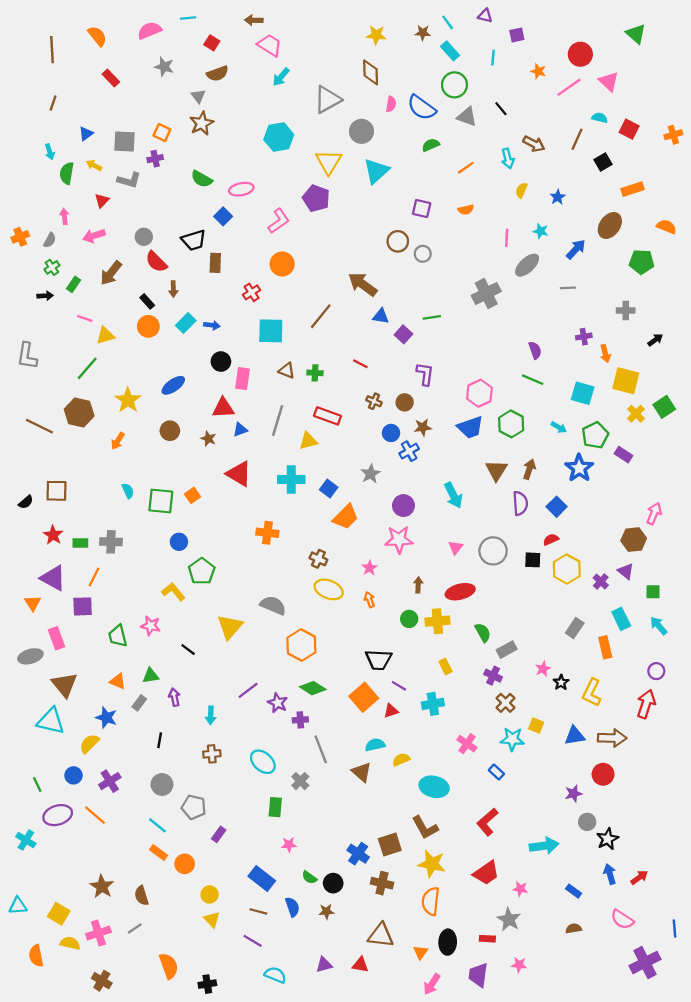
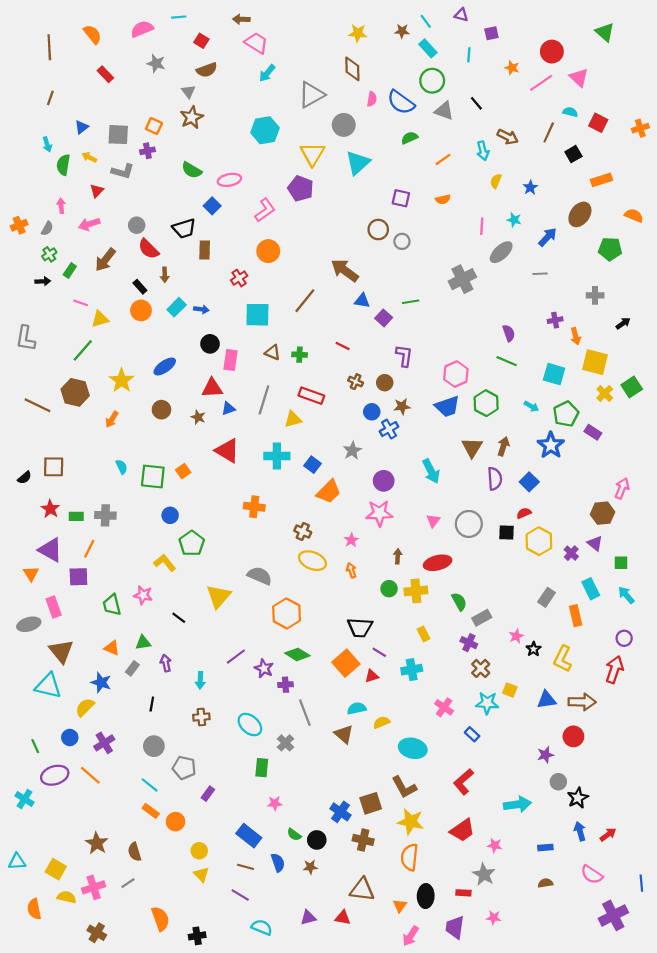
blue rectangle: (574, 891) -> (545, 848), turned -40

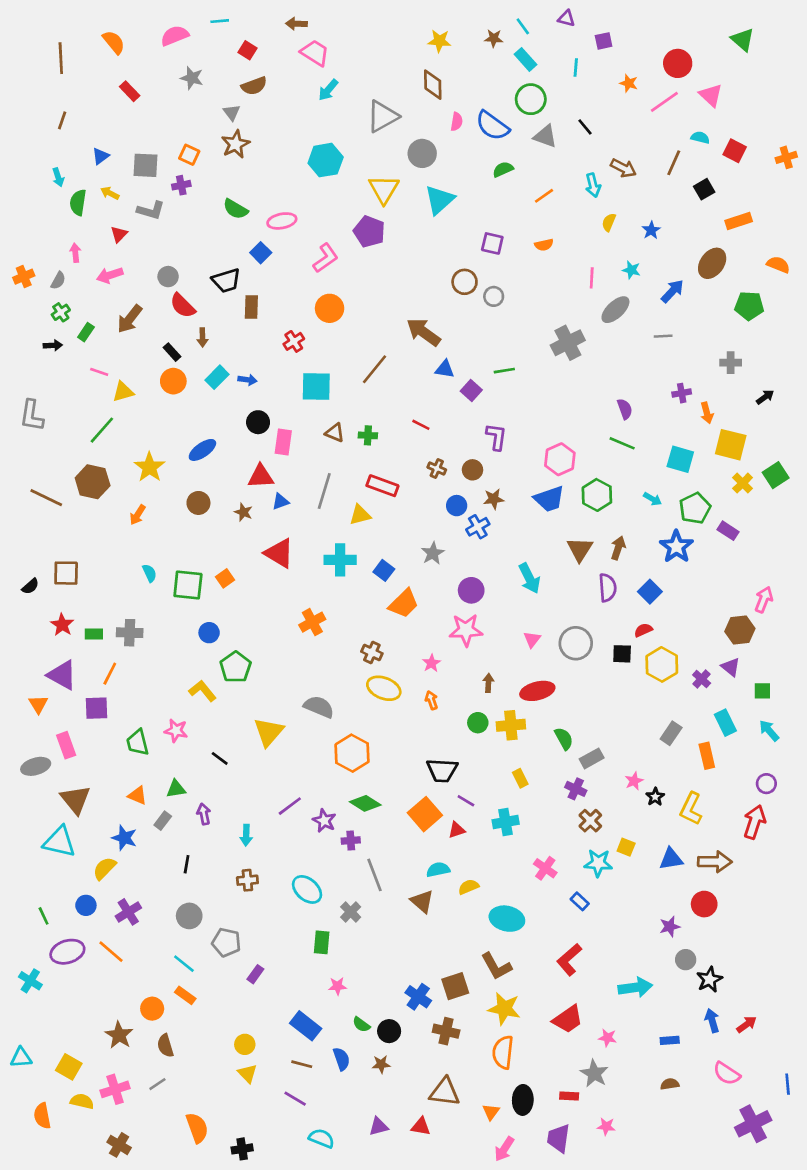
orange cross: (254, 507) -> (312, 622), turned -36
orange circle: (175, 822) -> (152, 1009), moved

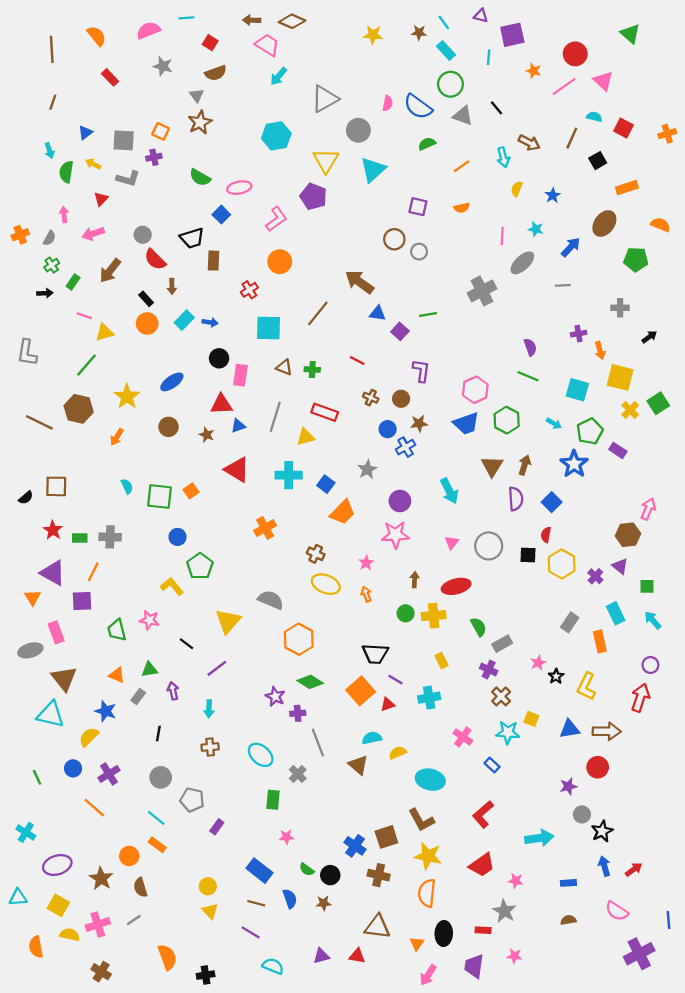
purple square: (604, 41) -> (512, 35), size x1.6
brown diamond: (433, 85) -> (292, 21), moved, turned -65
red semicircle: (643, 630) -> (546, 535), turned -56
purple line: (290, 806) -> (217, 668), moved
purple ellipse: (67, 952) -> (57, 865), moved

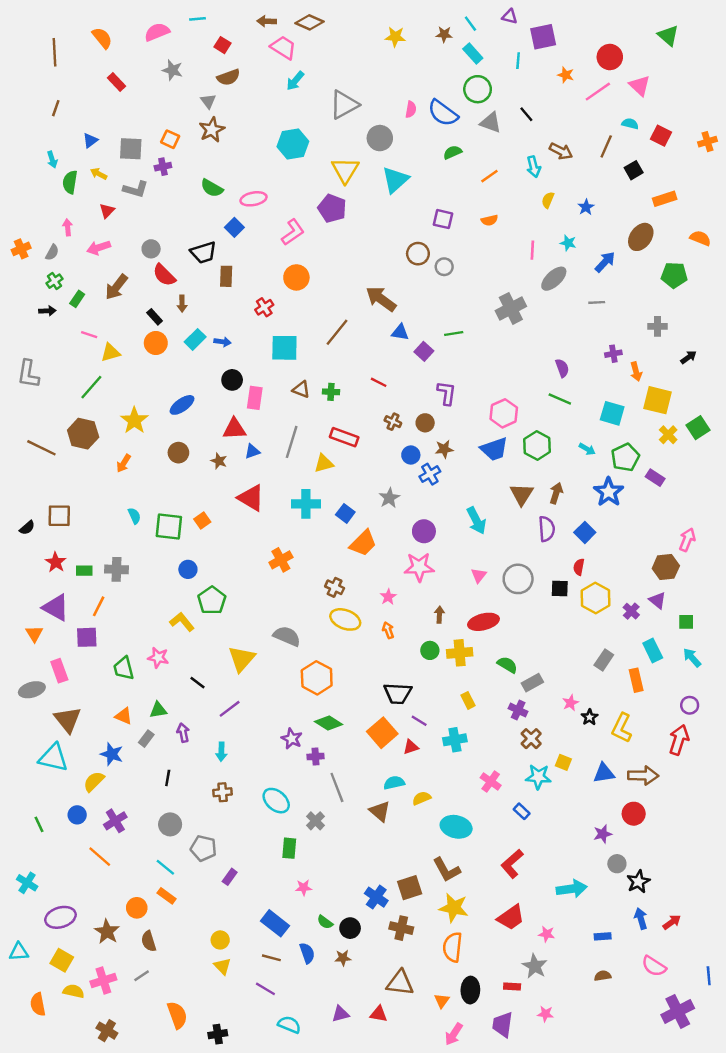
green semicircle: (479, 627) -> (507, 665), turned -30

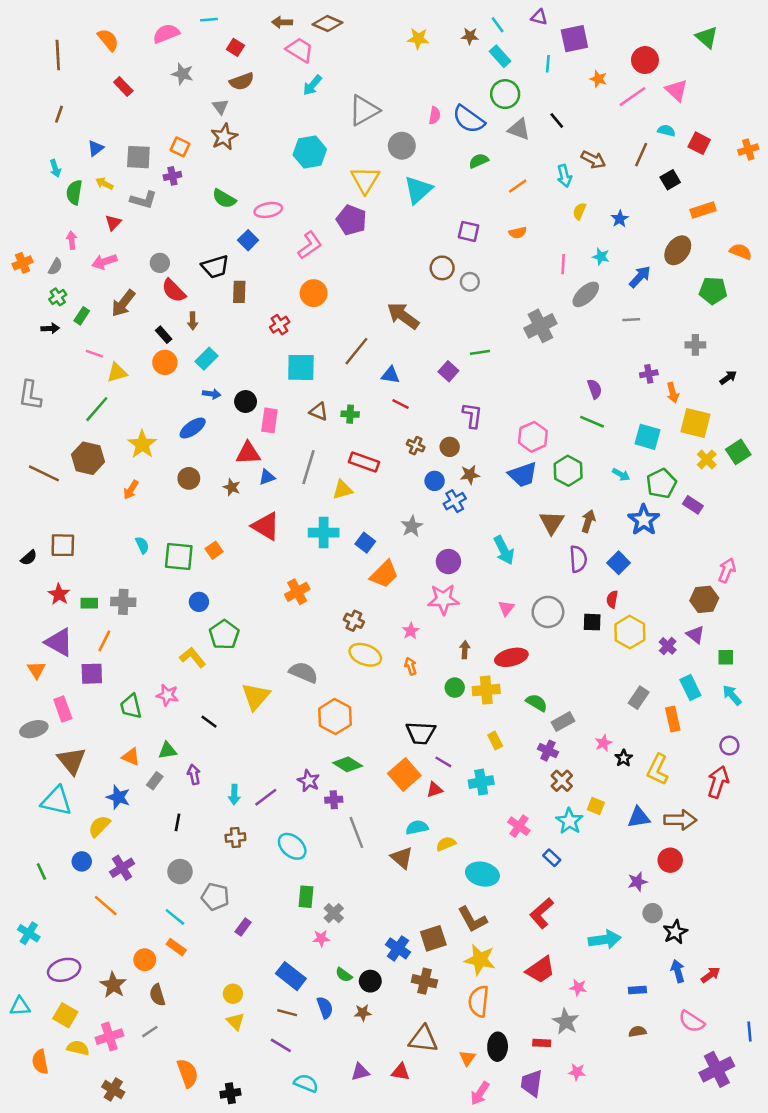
blue triangle: (400, 332) -> (390, 375), moved
blue arrow: (223, 342) -> (212, 394), moved
purple line: (230, 709) -> (266, 797), moved
cyan star: (538, 777) -> (569, 821), turned 30
gray cross: (315, 821) -> (334, 913), moved

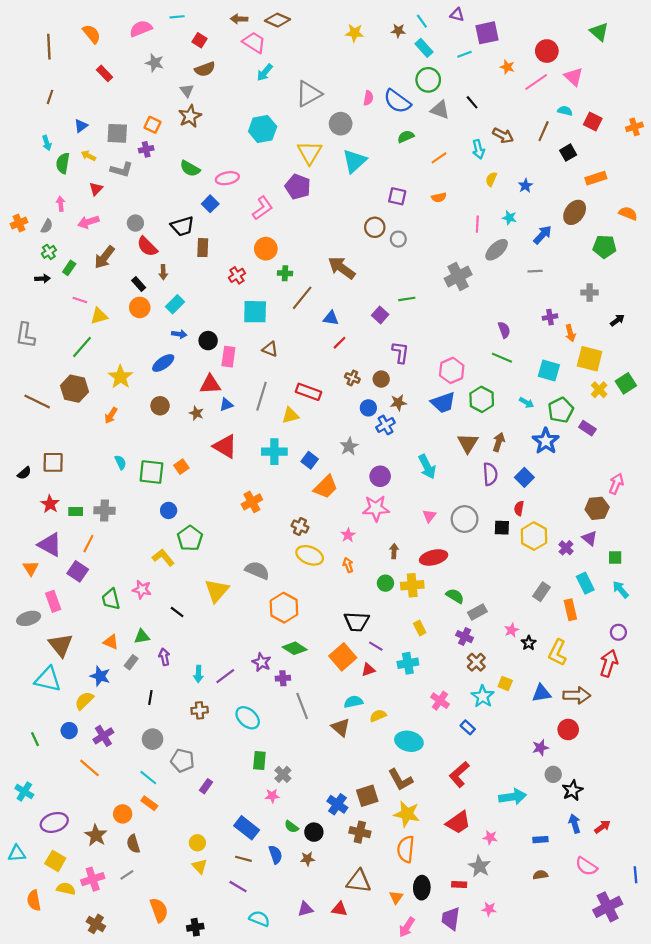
cyan line: (548, 64) -> (465, 54), turned 64
red line: (401, 404) -> (340, 343), turned -72
green cross: (350, 414) -> (285, 273), moved
purple square: (92, 674) -> (78, 571), turned 36

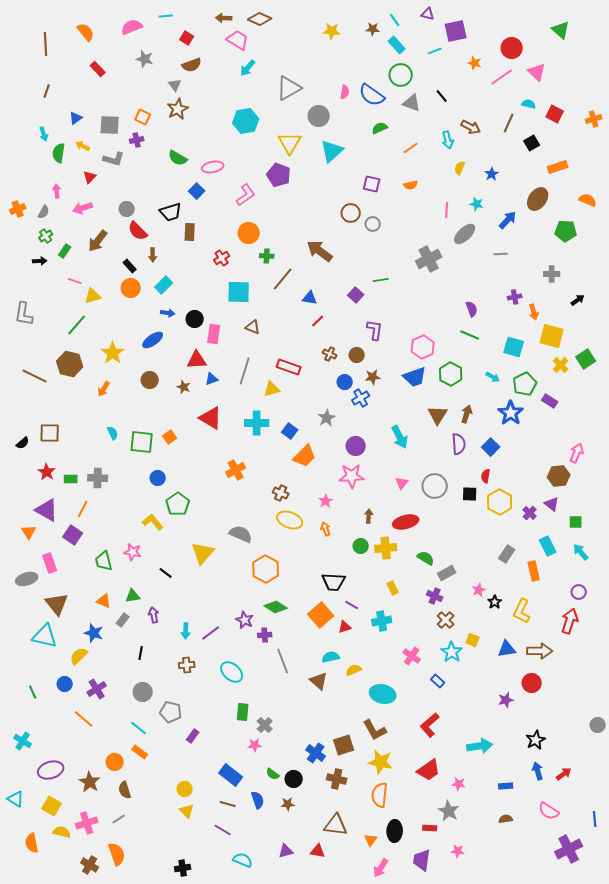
gray circle: (553, 774) -> (598, 725), moved
cyan triangle: (17, 853) -> (16, 799), turned 36
orange semicircle: (159, 910) -> (117, 854), moved

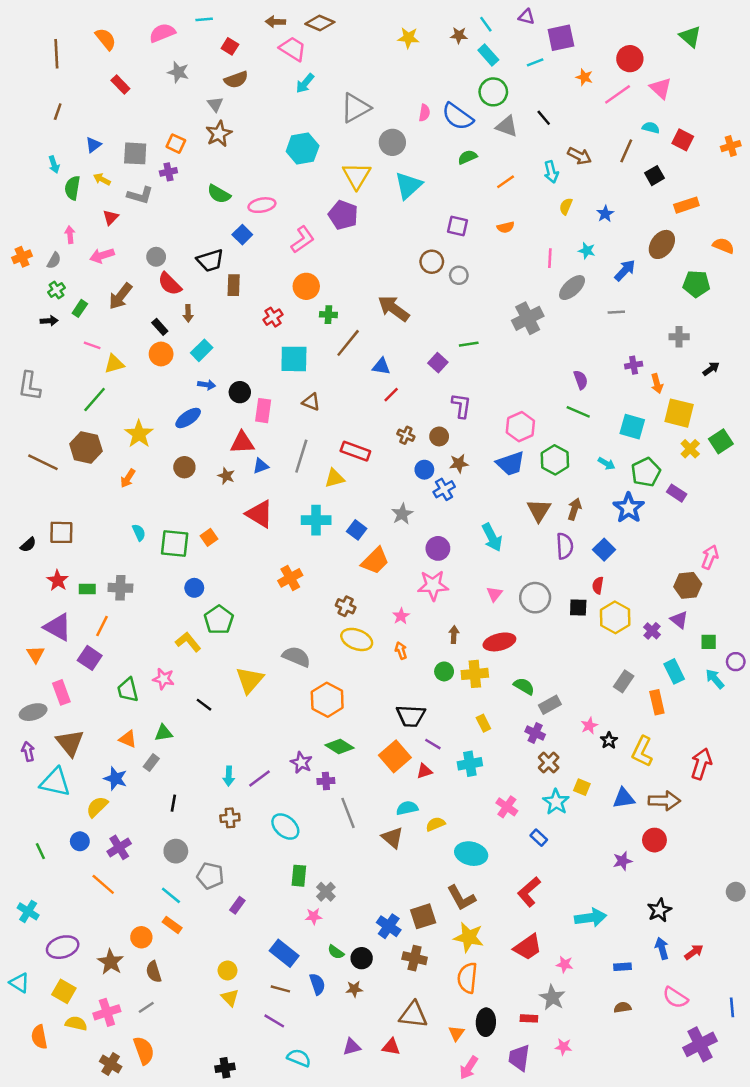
purple circle: (579, 592) -> (736, 662), moved
purple arrow: (154, 615) -> (28, 751), moved

